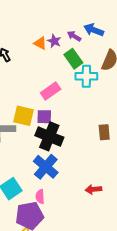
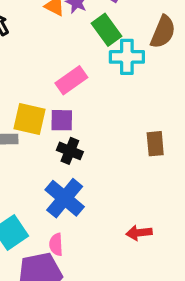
black cross: (49, 136) -> (70, 151), size x0.6

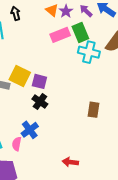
pink rectangle: (71, 80) -> (60, 35), moved
blue cross: (65, 198) -> (30, 130), size x0.7
pink semicircle: (56, 244) -> (17, 144), moved

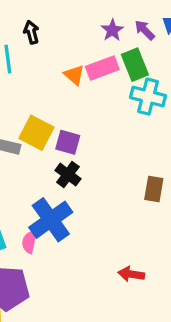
orange triangle: (52, 10) -> (74, 75), moved
blue cross: (30, 130) -> (51, 220), size x1.5
red arrow: (70, 162) -> (131, 274), moved

